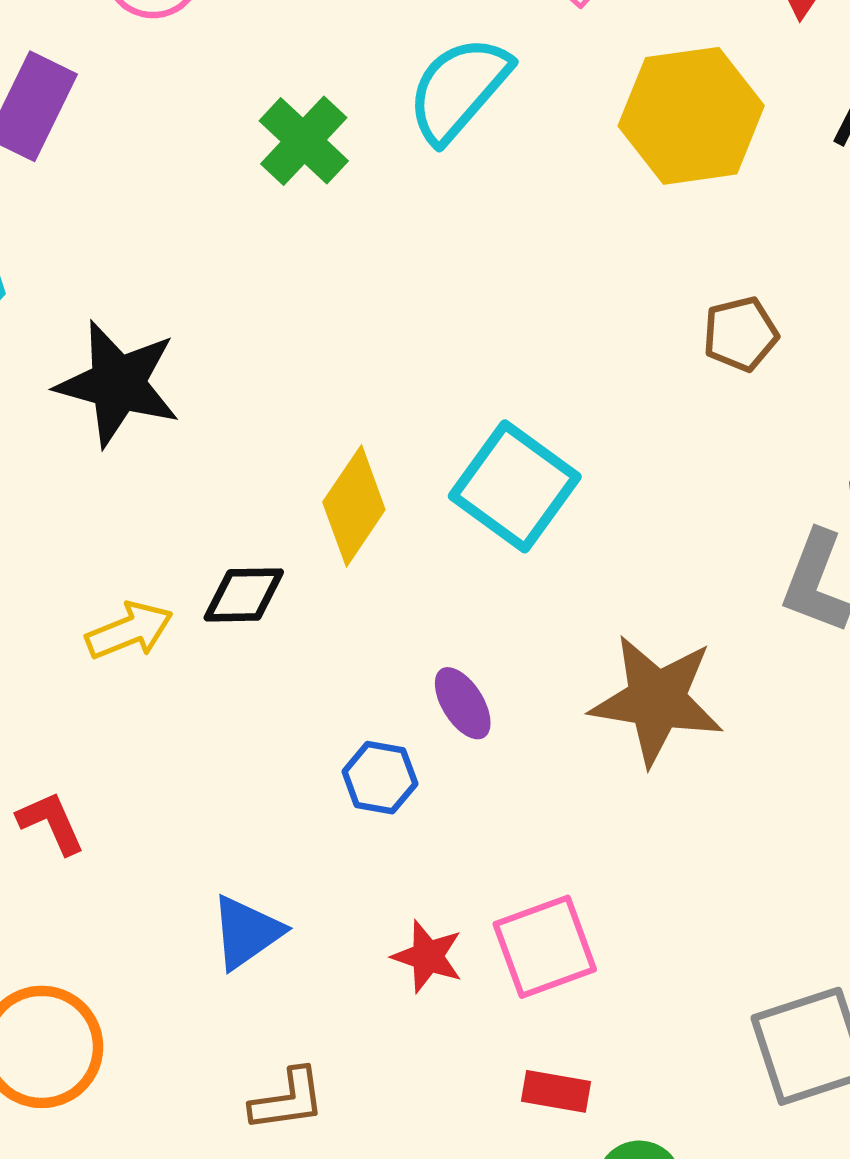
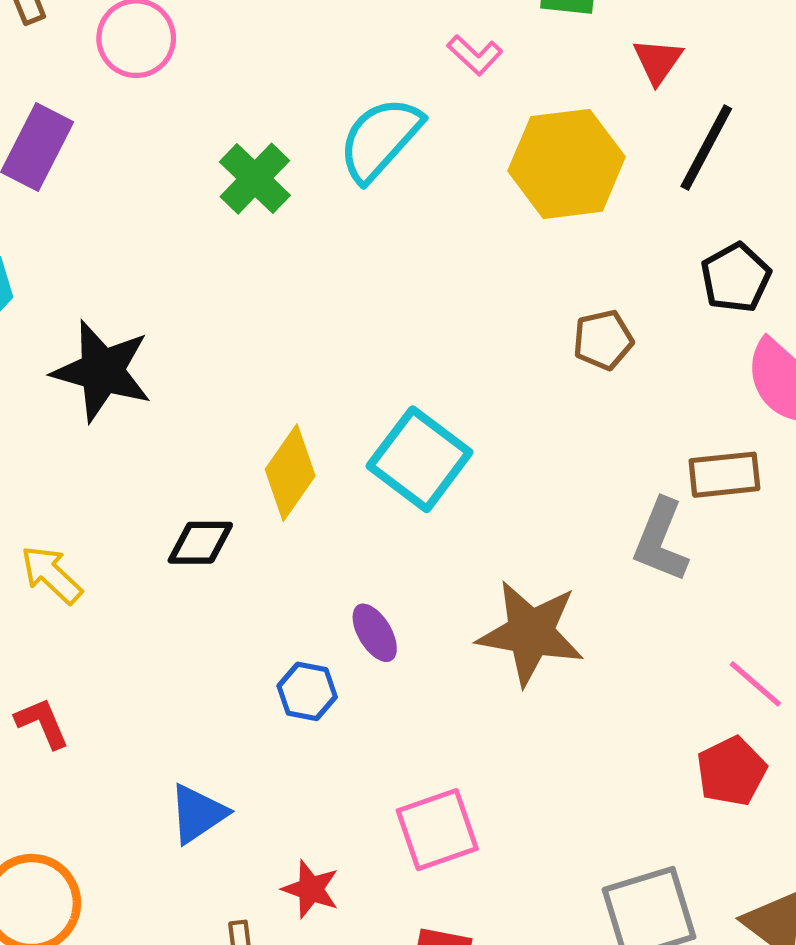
yellow arrow: (129, 631) -> (51, 575), moved, turned -116
red star: (428, 956) -> (311, 889), moved

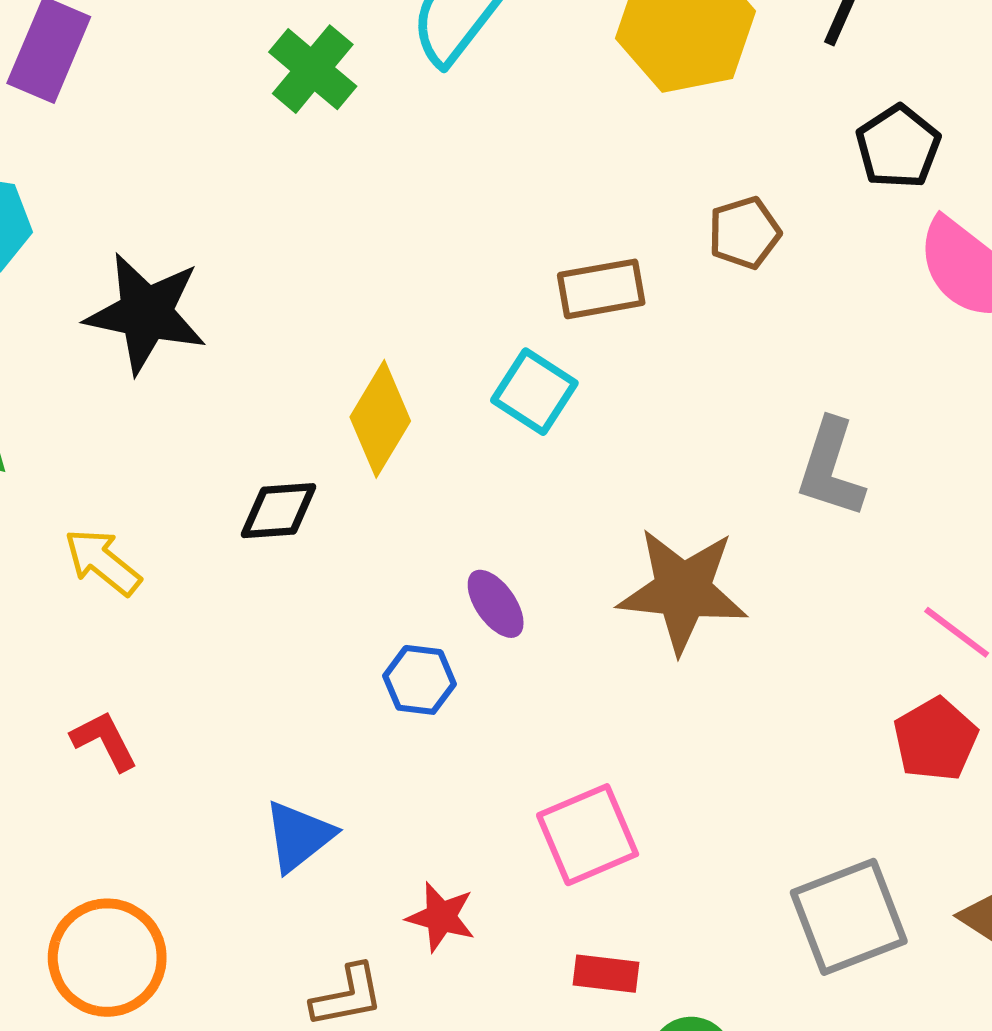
cyan square: (420, 459) -> (534, 392), size x0.7
brown rectangle: (724, 475) -> (601, 289), moved

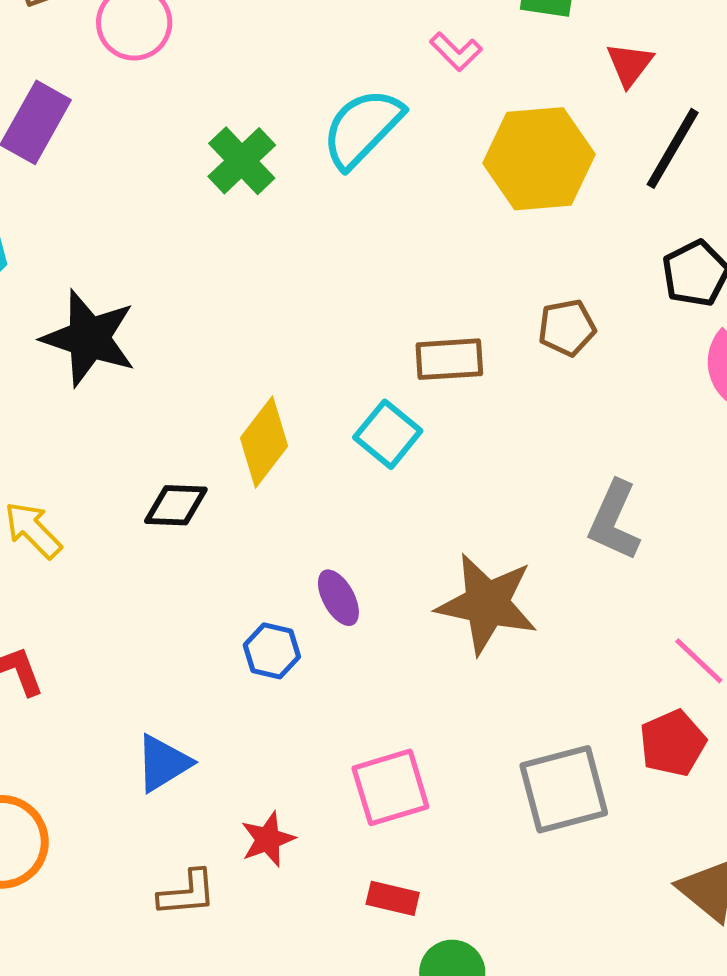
red star: (441, 917) -> (268, 839), turned 30
gray square: (849, 917) -> (564, 789), moved

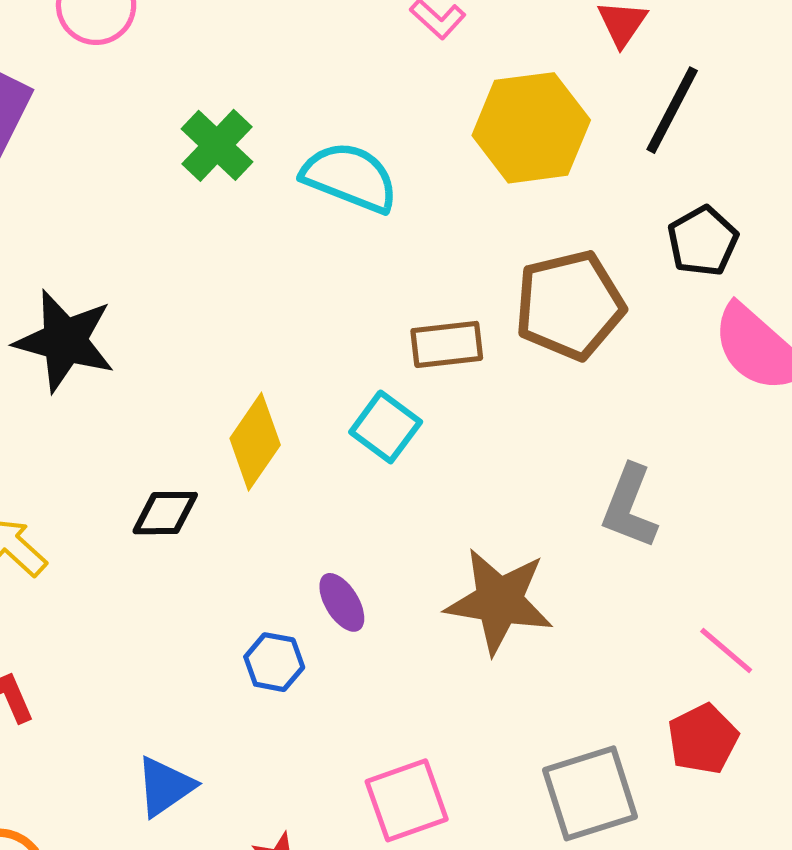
cyan semicircle: (362, 128) -> (350, 177), moved, turned 70
brown pentagon: (567, 328) -> (570, 305), size x1.8

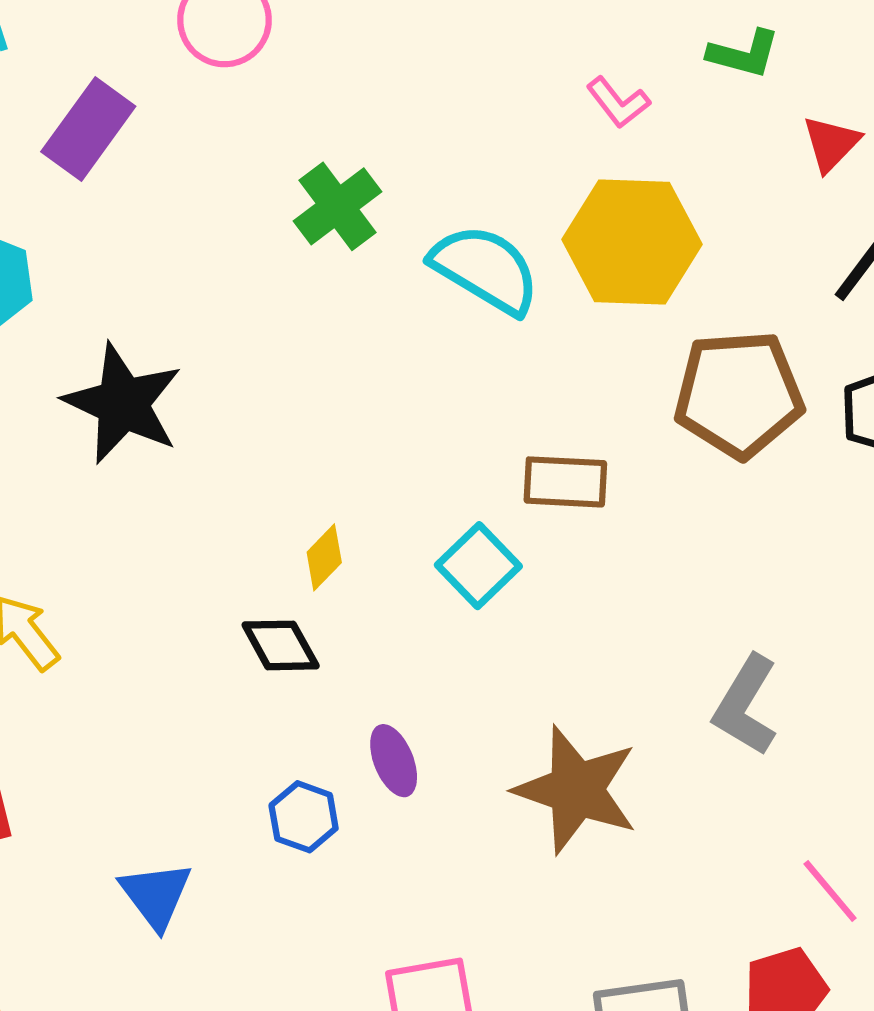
yellow hexagon: (531, 128) -> (632, 242), moved
brown pentagon: (570, 305) -> (739, 394), moved
yellow diamond: (255, 442) -> (324, 557), size x0.6
black diamond: (165, 513) -> (281, 645), moved, turned 52
blue triangle: (165, 786) -> (156, 895), moved, turned -42

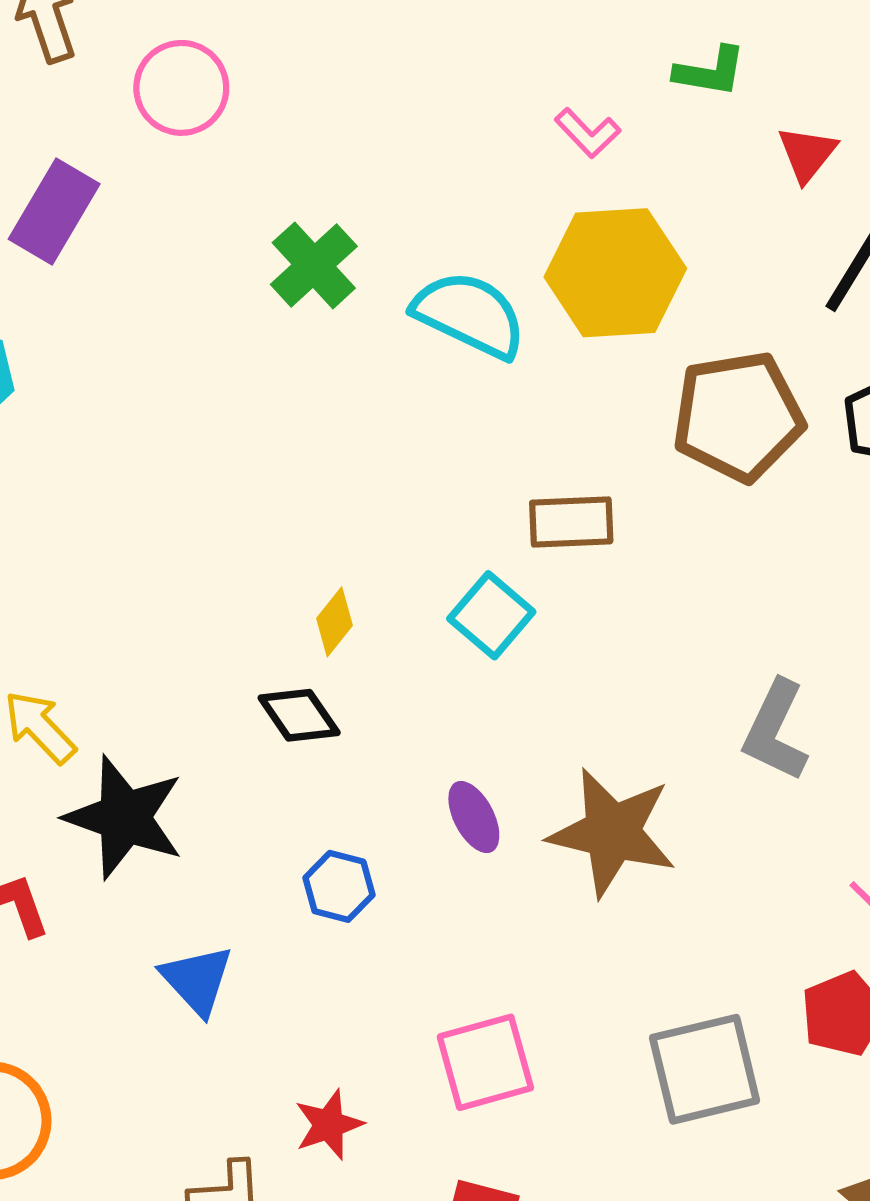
black star: (123, 404) -> (124, 817), moved
purple ellipse: (394, 761) -> (474, 817), moved

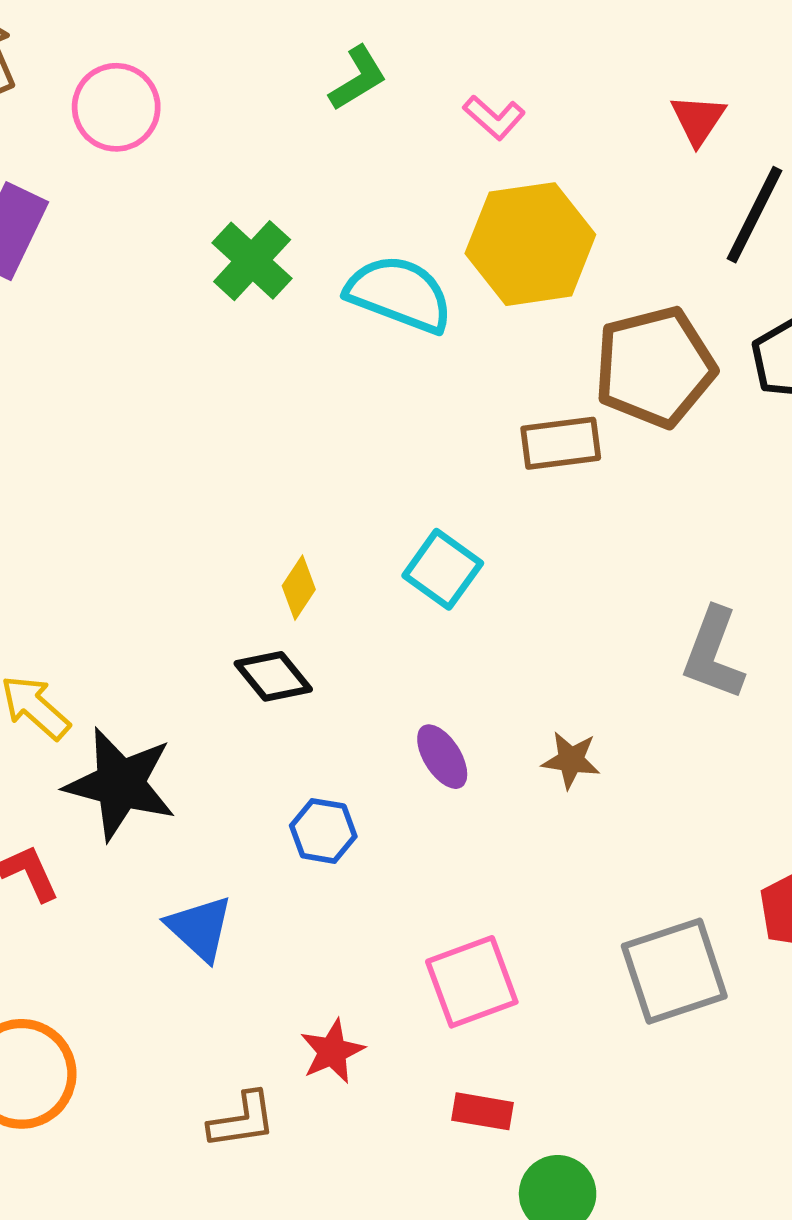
green L-shape: (710, 72) -> (358, 78), moved, turned -36
brown rectangle: (571, 522) -> (561, 443), moved
brown star: (612, 832) -> (571, 760), size x0.5

